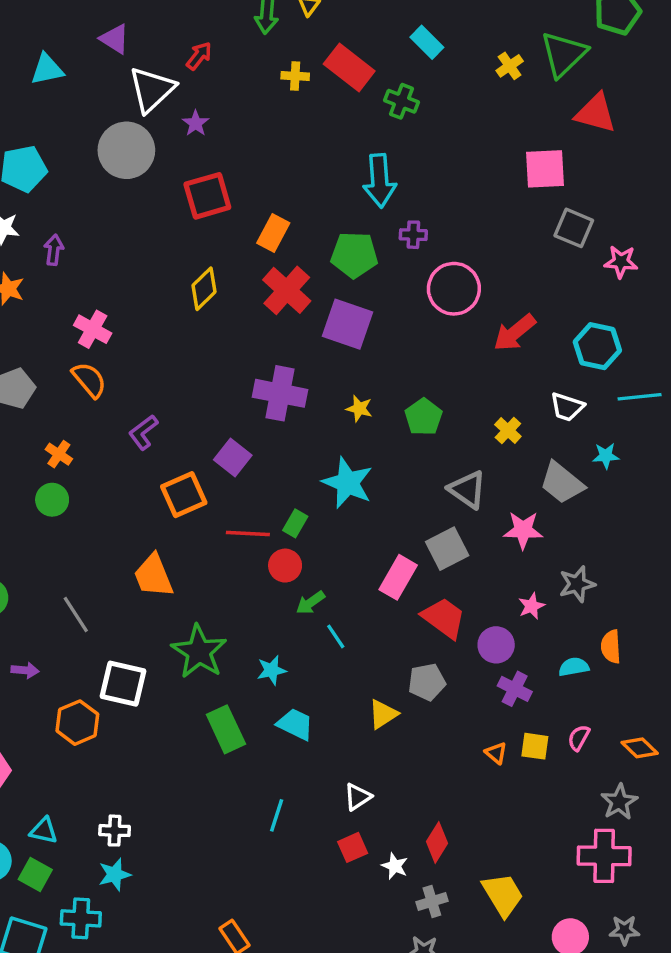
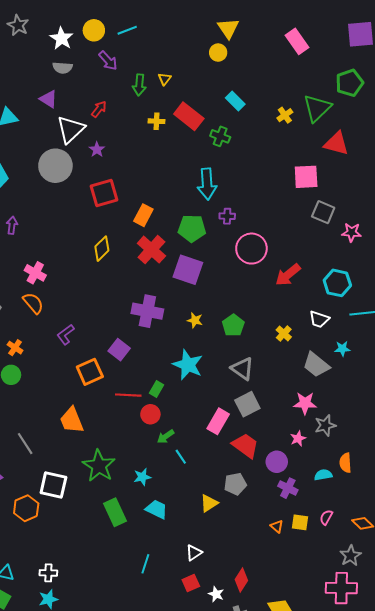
gray triangle: (467, 490) -> (242, 369), moved
pink star: (523, 530) -> (305, 403), moved

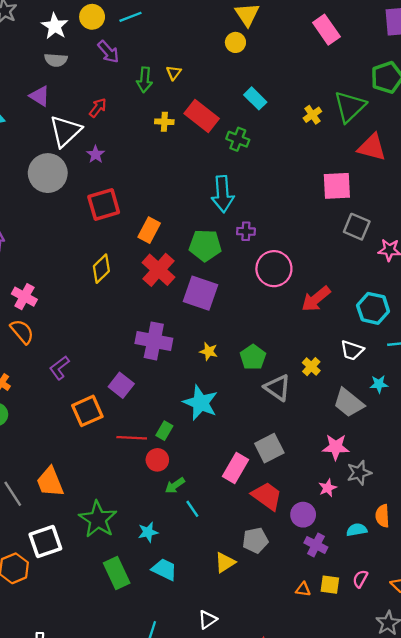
gray triangle: (242, 369) -> (277, 388), moved
orange trapezoid: (72, 420) -> (50, 482), moved
white square: (53, 485) -> (45, 541), turned -32
orange triangle: (277, 526) -> (303, 589), turned -32

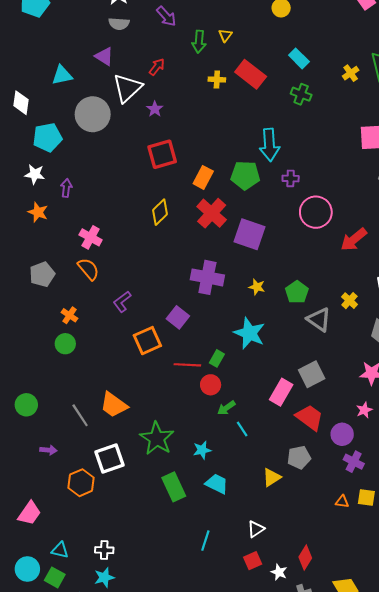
green cross: (238, 139) -> (301, 94), moved
gray circle: (48, 173) -> (93, 114), moved
green pentagon: (205, 245) -> (245, 175), moved
orange trapezoid: (50, 482) -> (114, 405), turned -32

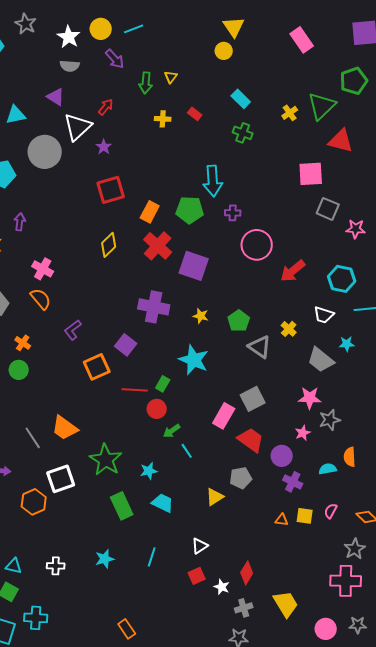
red rectangle: (251, 74) -> (195, 114), size x0.5
cyan star: (104, 577) -> (105, 559), moved

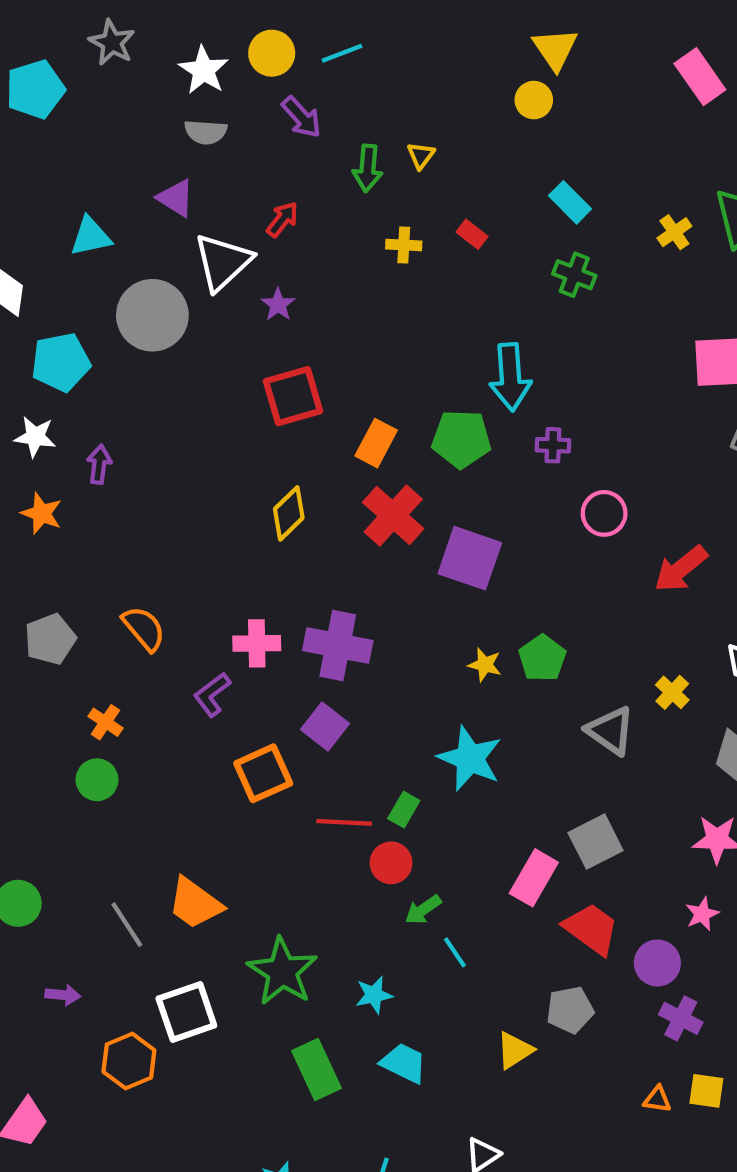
pink circle: (257, 245) -> (604, 513), size x0.7
pink cross: (43, 269) -> (257, 643), moved, turned -30
purple cross: (154, 307) -> (338, 646), moved
green pentagon: (239, 321) -> (542, 658), moved

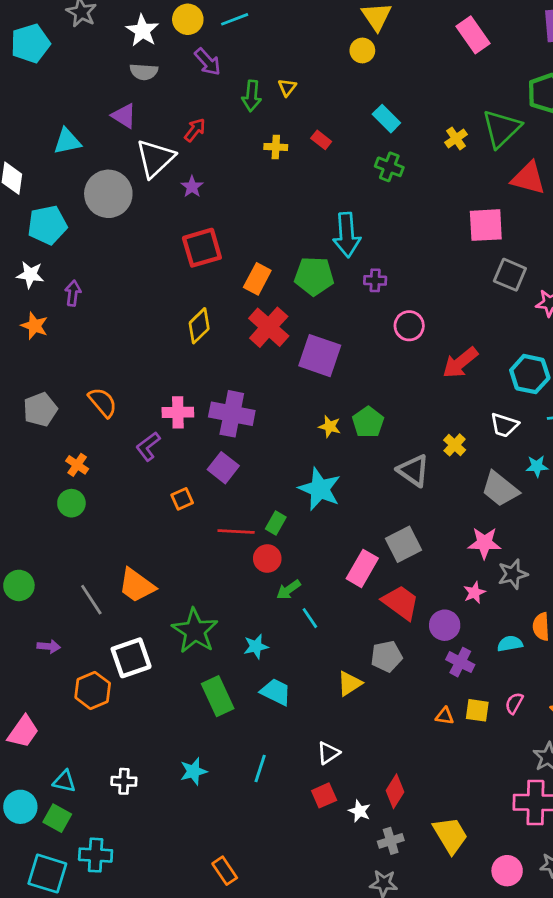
orange square: (263, 773) -> (182, 499), size x0.6

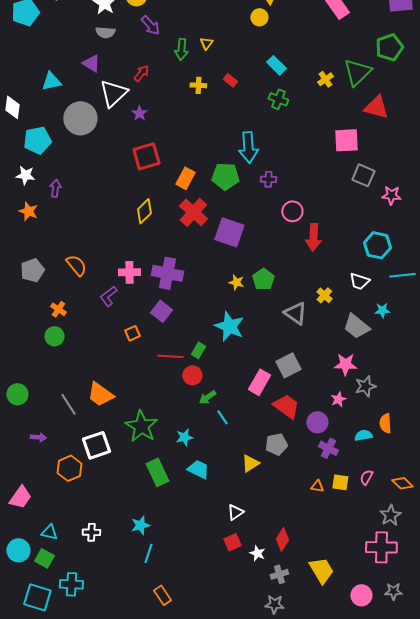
red arrow: (460, 363) -> (313, 237), moved, turned -48
cyan line: (260, 769) -> (148, 553), moved

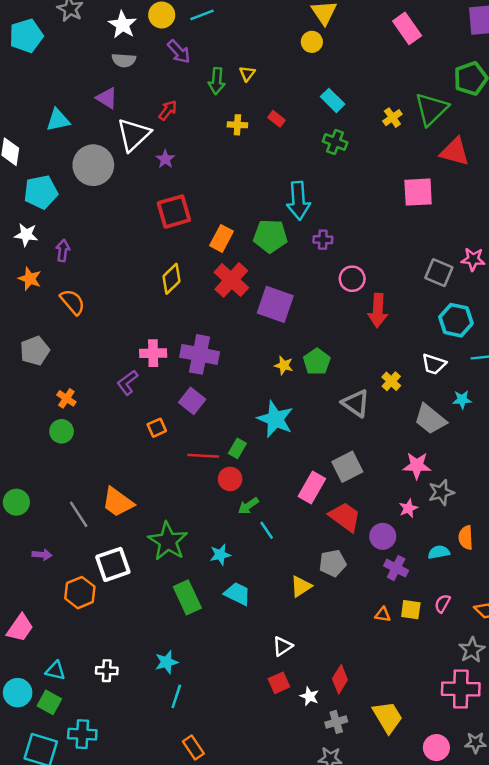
gray square: (363, 175) -> (439, 273), moved
orange semicircle: (76, 265) -> (73, 302), moved

